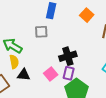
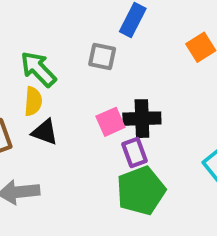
purple rectangle: (69, 73) -> (135, 152), turned -48
pink square: (51, 74) -> (110, 122), moved

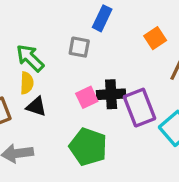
purple rectangle: (135, 152) -> (139, 108), moved, size x1.6
green pentagon: (141, 191) -> (88, 147), moved, turned -30

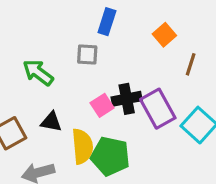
yellow semicircle: (27, 83) -> (82, 146), moved, size x1.5

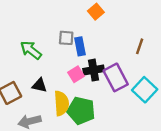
blue rectangle: (107, 22) -> (80, 46), moved, turned -30
orange square: (164, 35) -> (96, 12), moved

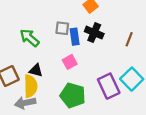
black cross: (94, 70) -> (94, 33), moved, turned 30
purple rectangle: (116, 77) -> (109, 86), moved
yellow semicircle: (61, 103) -> (31, 86), moved

